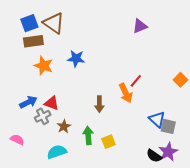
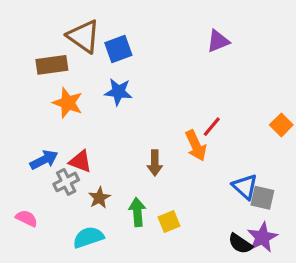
blue square: (29, 23) -> (118, 49), moved

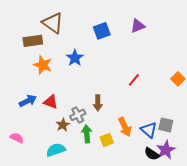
blue square: (118, 49) -> (102, 31), moved
blue star: (118, 92) -> (75, 58), turned 30
orange arrow: (196, 146) -> (125, 127), moved
gray cross: (66, 182) -> (78, 115), moved
blue triangle: (245, 187) -> (149, 130), moved

